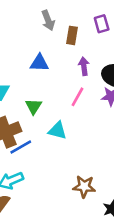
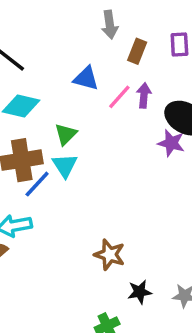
pink line: (78, 97) -> (119, 97), moved
cyan triangle: (57, 131) -> (65, 165), moved, turned 30
blue line: (21, 147) -> (37, 184), turned -30

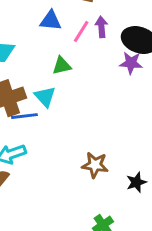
green triangle: (66, 134) -> (62, 66), moved, turned 42
blue line: (37, 184) -> (24, 116), turned 50
black star: (140, 292) -> (136, 182), moved

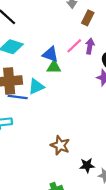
blue triangle: (51, 21) -> (50, 54), moved
cyan triangle: (45, 97) -> (36, 87), turned 35

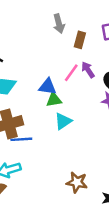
purple arrow: (90, 46) -> (88, 70), turned -32
cyan triangle: (36, 87) -> (63, 121), moved

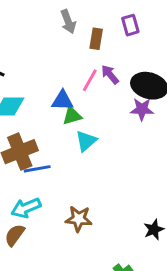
brown star: (77, 182) -> (79, 219), moved

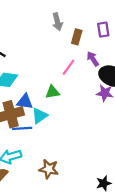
purple arrow: (110, 75) -> (93, 59), moved
blue triangle: (62, 101) -> (25, 102), moved
cyan triangle: (86, 141) -> (40, 116), moved

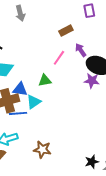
gray arrow: (57, 22) -> (20, 13), moved
purple rectangle: (103, 30) -> (89, 11), moved
brown rectangle: (77, 37) -> (66, 31), turned 48

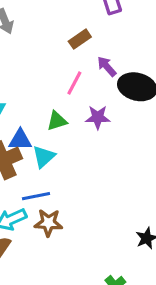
purple star: (92, 81) -> (98, 117), moved
blue line: (18, 113) -> (36, 196), moved
brown star: (42, 150) -> (48, 223), moved

